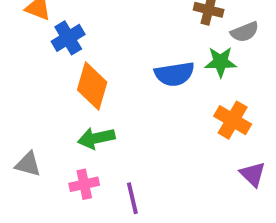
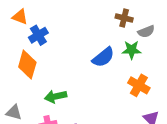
blue semicircle: (174, 74) -> (103, 57), turned -30
orange diamond: (92, 86) -> (27, 65), moved

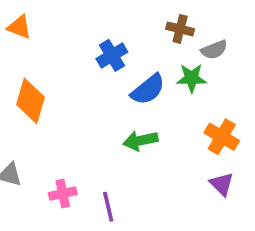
blue cross: (38, 35) -> (112, 55), moved
orange cross: (139, 85) -> (222, 137), moved
green arrow: (56, 96) -> (140, 141), moved

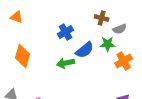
orange cross: (222, 137) -> (124, 61), moved, turned 30
green arrow: (140, 141) -> (66, 63), moved

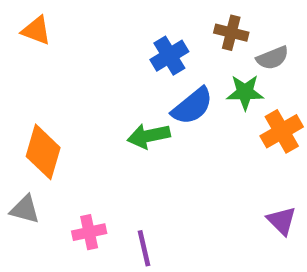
blue cross: (66, 32) -> (169, 56), moved
orange diamond: (23, 56) -> (43, 152), moved

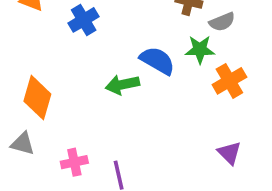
blue cross: (169, 56) -> (84, 20), moved
blue semicircle: (192, 106) -> (157, 61), turned -111

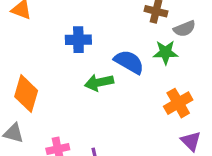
blue cross: (84, 20) -> (78, 40), moved, turned 30
orange cross: (229, 81) -> (178, 103), moved

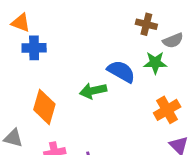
blue cross: (78, 40) -> (34, 48), moved
orange diamond: (26, 94) -> (44, 107), moved

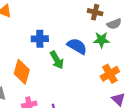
blue cross: (34, 48) -> (40, 39), moved
green arrow: (93, 91) -> (57, 60), turned -108

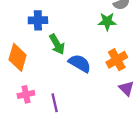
blue semicircle: (77, 46) -> (80, 63), moved

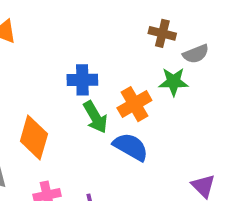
blue cross: (38, 20) -> (82, 80), moved
orange cross: (117, 60) -> (134, 104), moved

